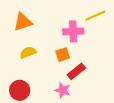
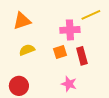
red rectangle: (76, 71) -> (82, 56), moved, turned -66
pink star: (63, 90) -> (69, 84), moved

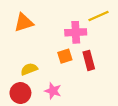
yellow semicircle: (27, 50) -> (29, 69), moved
pink star: (69, 84) -> (53, 91), moved

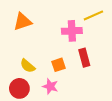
orange square: (65, 56) -> (58, 65), moved
yellow semicircle: (29, 69) -> (28, 66), turned -119

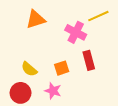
orange triangle: (23, 22) -> (36, 19), moved
pink cross: (72, 31) -> (76, 32), turned 30

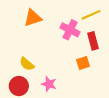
red rectangle: (89, 60) -> (93, 41), moved
orange square: (62, 68) -> (83, 63), moved

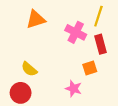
yellow line: (91, 15) -> (98, 16), turned -48
pink star: (49, 84) -> (74, 89), moved

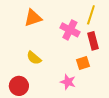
yellow semicircle: (29, 69) -> (34, 58), moved

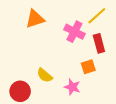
yellow line: (91, 15) -> (97, 16), turned 30
yellow semicircle: (34, 58) -> (45, 75), moved

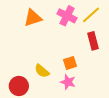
pink cross: (74, 32) -> (67, 16), moved
orange square: (88, 67) -> (70, 63), moved

